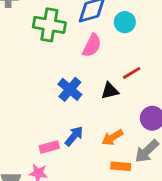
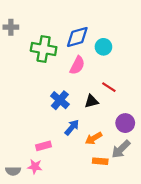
red line: (132, 73) -> (109, 87), turned 64
blue arrow: (74, 136) -> (72, 127), moved

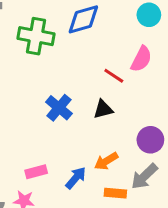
cyan circle: (103, 47) -> (149, 15), moved
pink semicircle: (77, 65) -> (141, 59), moved
red line: (109, 87) -> (114, 76), moved
blue arrow: (72, 127) -> (76, 178), moved

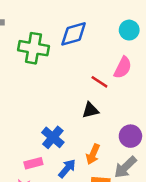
blue cross: (59, 108) -> (53, 137), moved
orange arrow: (106, 161) -> (93, 154), turned -36

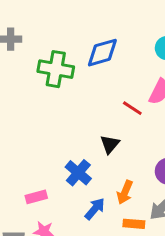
black triangle: (90, 110) -> (110, 144), moved, turned -36
pink rectangle: (33, 163) -> (36, 197), moved

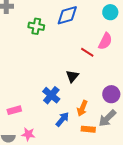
green cross: (56, 69) -> (36, 26), size x0.7
pink rectangle: (36, 197) -> (14, 110), moved

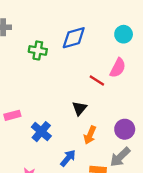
blue cross: (51, 95) -> (41, 132), moved
orange arrow: (82, 108) -> (90, 135), moved
pink rectangle: (14, 110) -> (12, 115), moved

